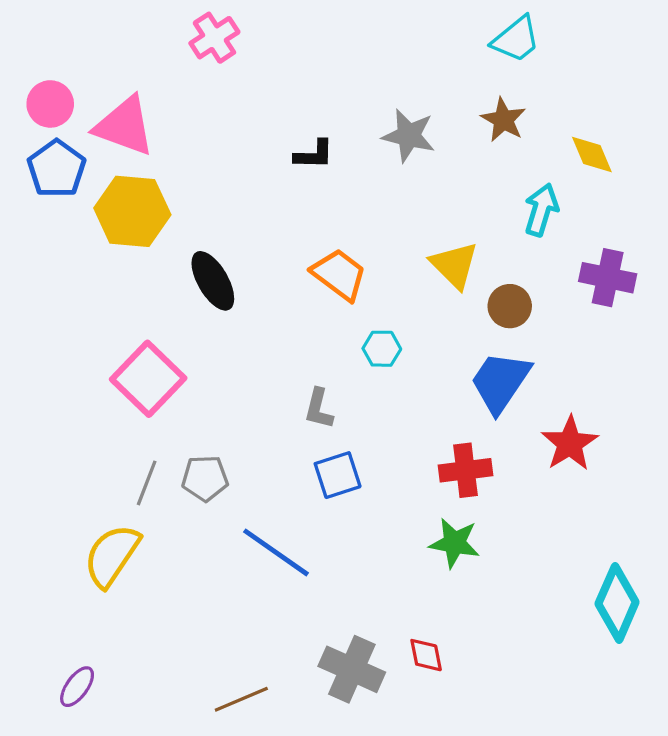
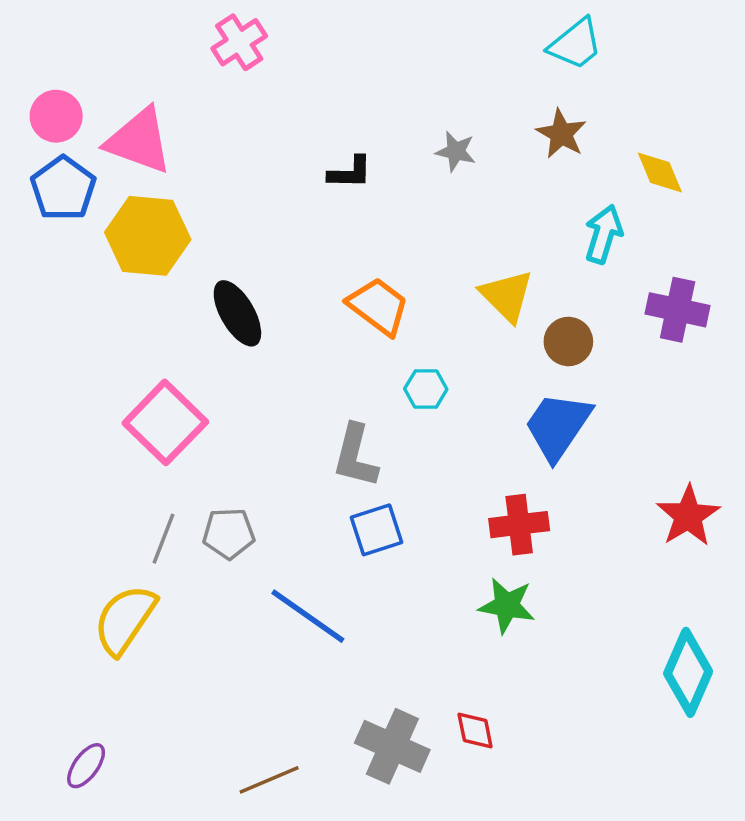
gray star: (409, 136) -> (456, 151), size x0.7
gray L-shape: (319, 409) -> (355, 456), size x1.4
red star: (570, 443) -> (688, 516), moved

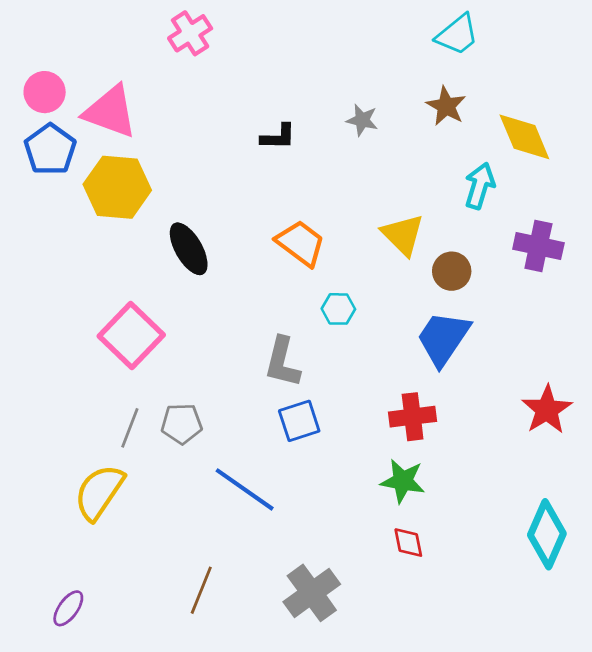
yellow diamond: (660, 173) -> (524, 137), size x1.4
red diamond: (475, 731) -> (408, 543), moved
gray cross: (392, 746) -> (312, 593), turned 30
brown line: (269, 780) -> (201, 590), moved, turned -45

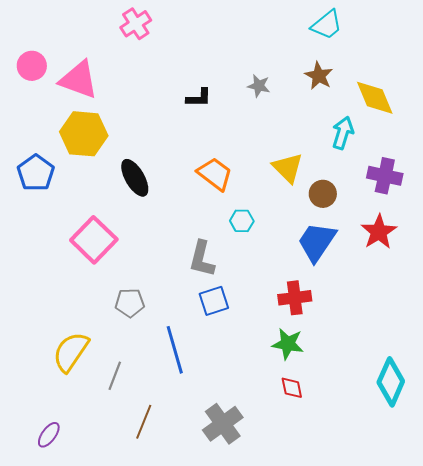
blue pentagon: (50, 149) -> (36, 173), moved
red star: (547, 410) -> (379, 232), moved
gray line: (130, 428) -> (115, 376), moved
blue line: (245, 489) -> (175, 350), turned 39

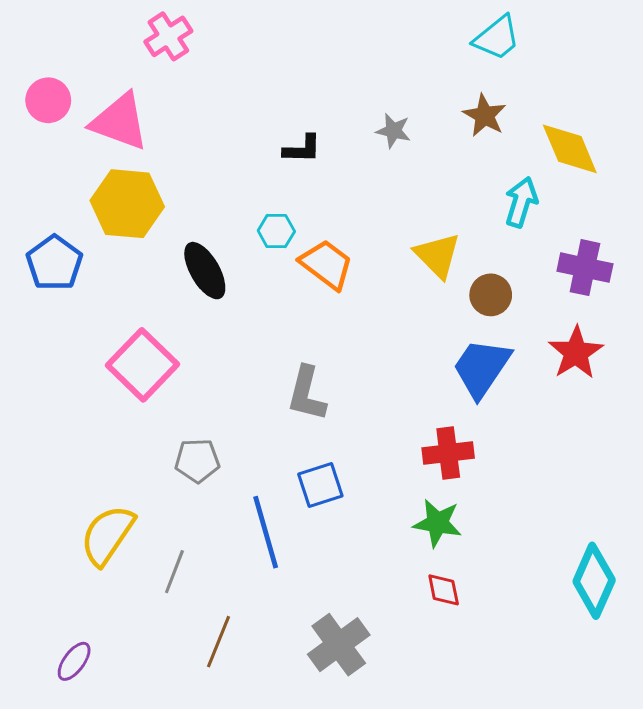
pink cross: (136, 24) -> (168, 36), moved
cyan hexagon: (242, 221) -> (276, 231), moved
blue square: (214, 301) -> (320, 485), moved

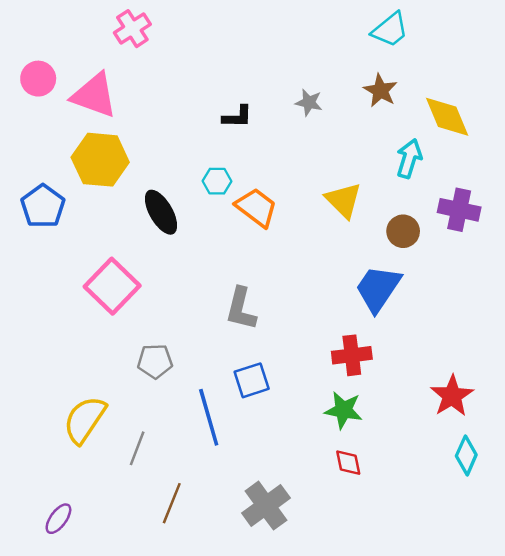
brown circle: (491, 295) -> (403, 231), moved
red star: (576, 353) -> (452, 396), moved
cyan diamond: (594, 581) -> (466, 455), size x0.7

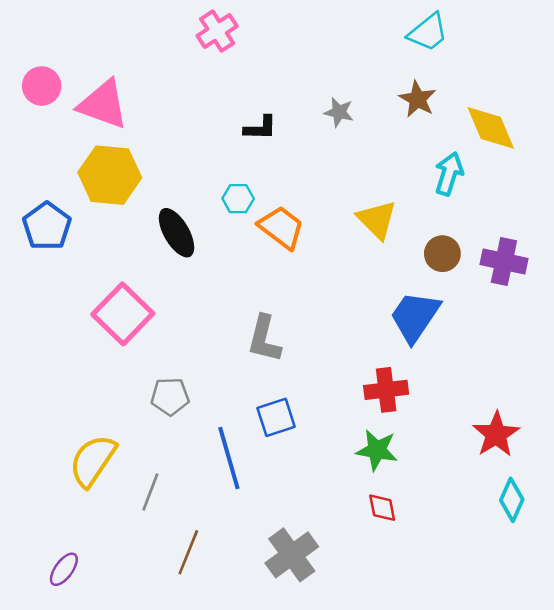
pink cross: (132, 29) -> (217, 31), moved
purple cross: (459, 210) -> (504, 262), moved

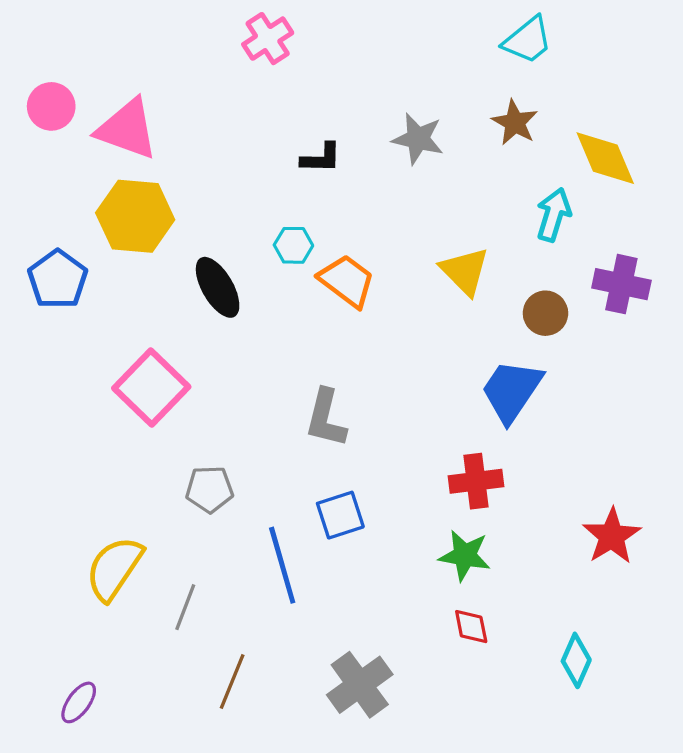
gray star: (339, 112) -> (418, 139), size x1.4
purple cross: (504, 262) -> (621, 284), moved
cyan diamond: (512, 500) -> (576, 660), moved

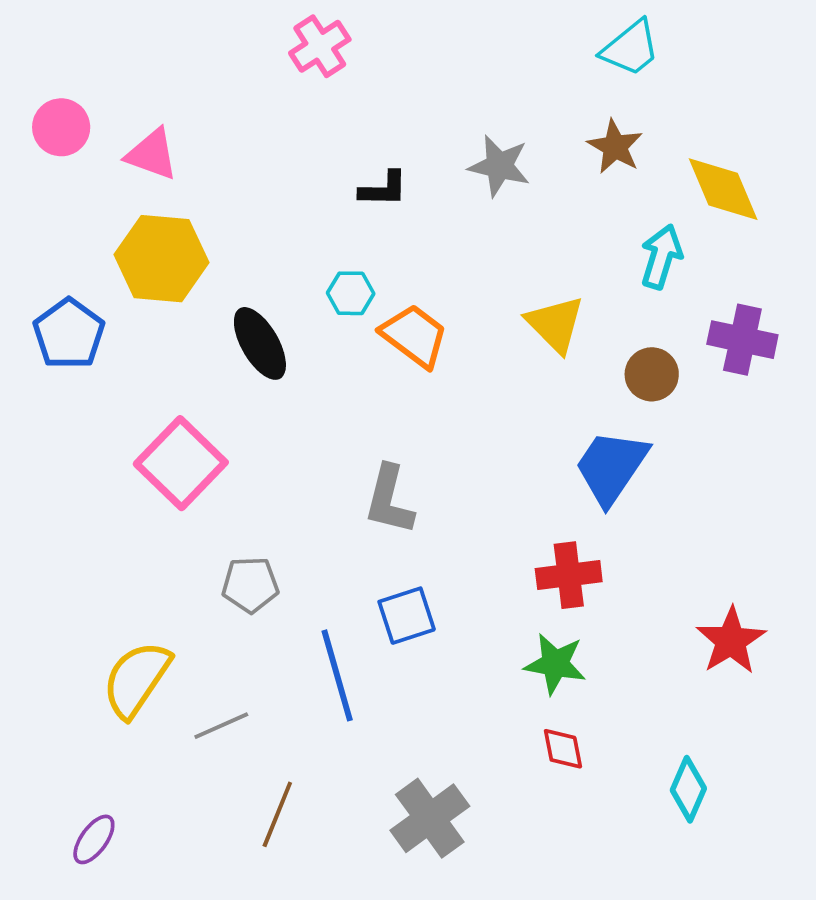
pink triangle: (127, 129) -> (152, 154), size x0.7
gray line: (185, 607) -> (221, 726), turned 45

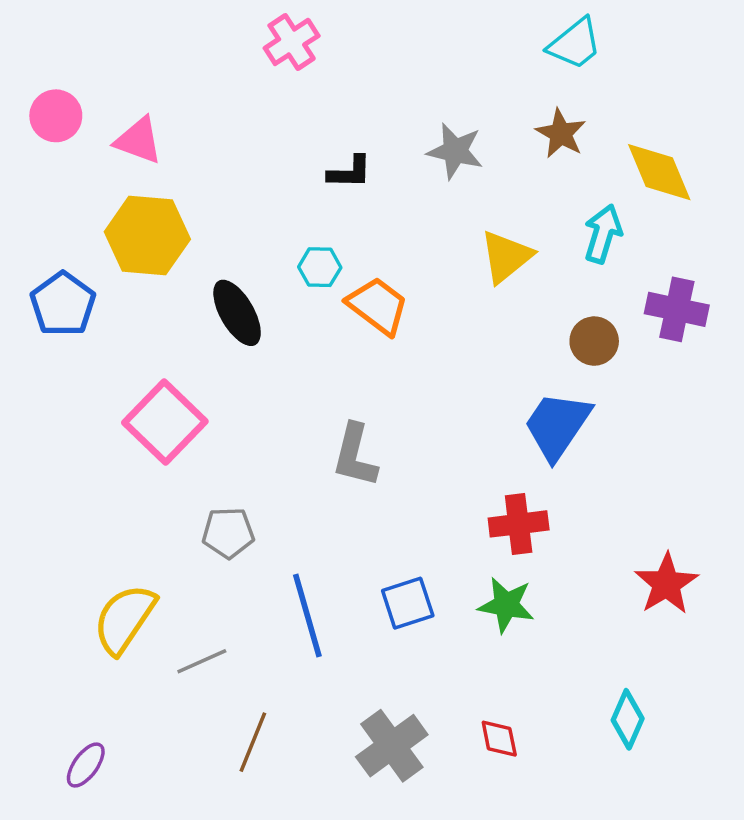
yellow triangle: (555, 324) -> (506, 257), moved, turned 36
blue square: (407, 616) -> (408, 603), moved
red diamond: (563, 749) -> (499, 739), moved

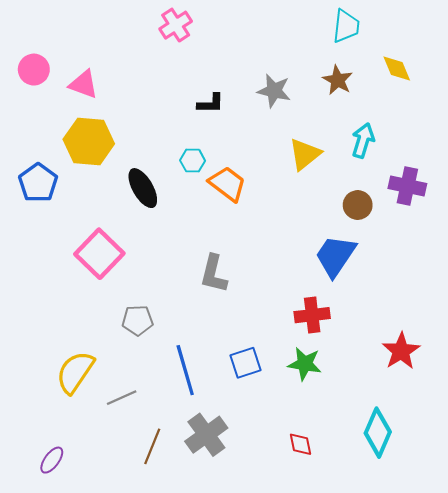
cyan trapezoid: (575, 44) -> (346, 26), turned -45
yellow diamond: (659, 172) -> (397, 68), moved, size x0.7
cyan diamond: (628, 719) -> (378, 433), size x1.4
gray cross: (392, 746) -> (206, 435), moved

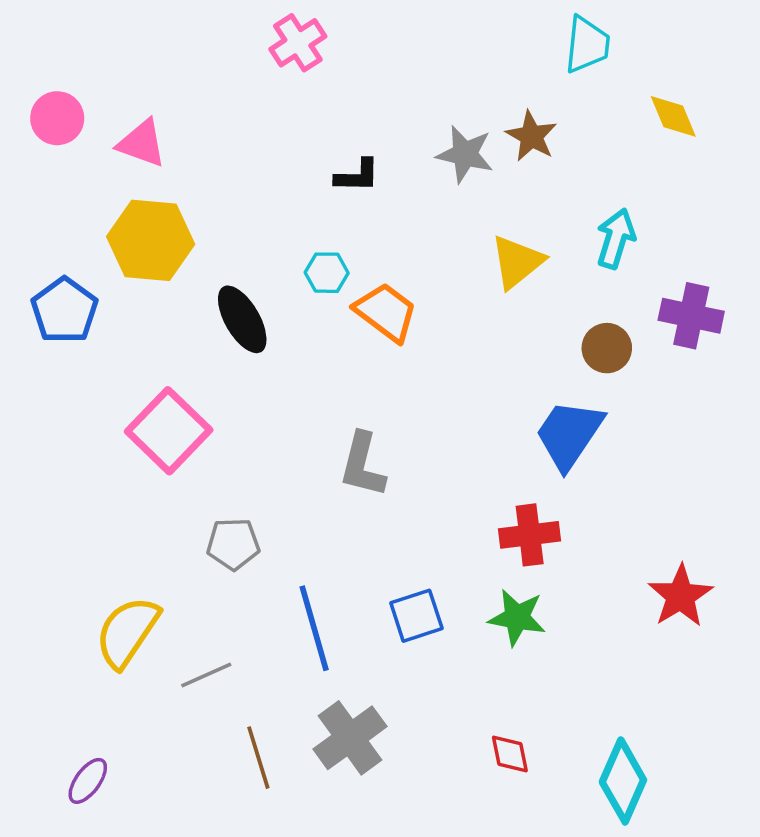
brown star: (338, 80) -> (531, 136), moved
cyan diamond: (378, 433) -> (623, 781), moved
brown line: (152, 446) -> (258, 758), turned -39

